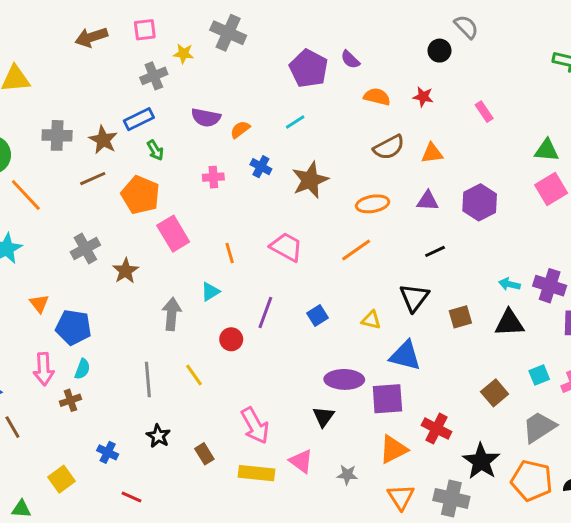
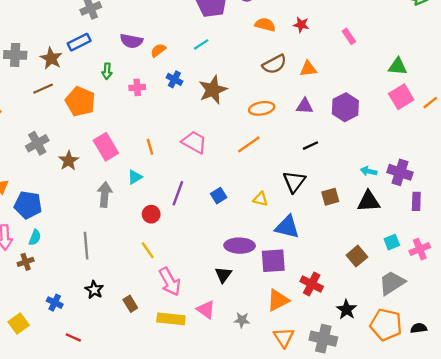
green arrow: (155, 150) -> (107, 71), moved, turned 35
pink rectangle: (173, 234) -> (106, 147), moved
yellow line: (194, 375) -> (148, 250), moved
black star: (481, 461) -> (347, 310), size x0.7

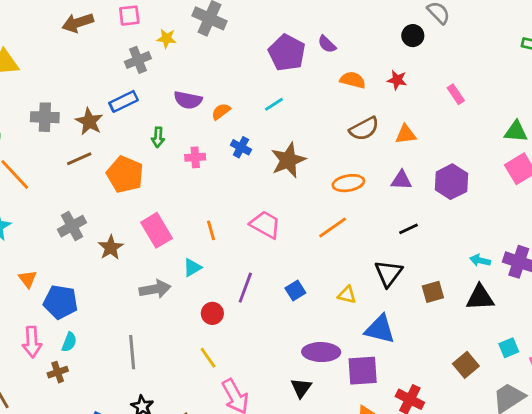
gray arrow: (105, 194) -> (155, 289), turned 75

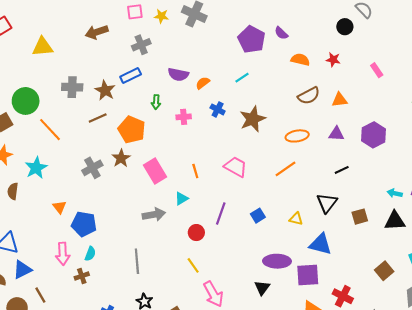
brown arrow: (78, 23) -> (97, 32), moved
yellow star: (167, 38) -> (161, 16), moved
brown star: (111, 248) -> (121, 158), moved

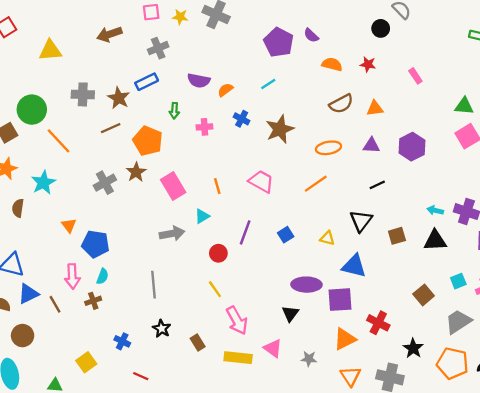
brown line: (40, 295) -> (55, 304), moved

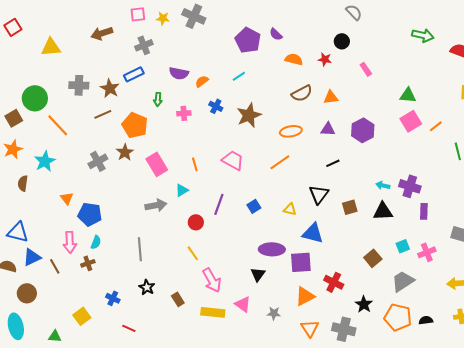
black circle: (381, 28) -> (342, 41), moved

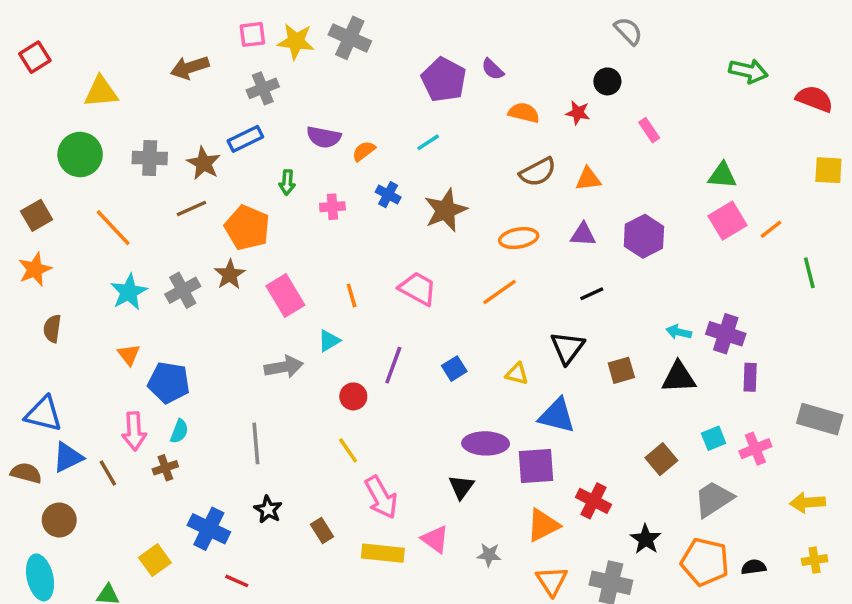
yellow star: (163, 18) -> (296, 41), size x1.5
green circle: (35, 98) -> (80, 155), moved
cyan star: (45, 161) -> (129, 292), moved
blue cross: (113, 298) -> (209, 529), size x1.6

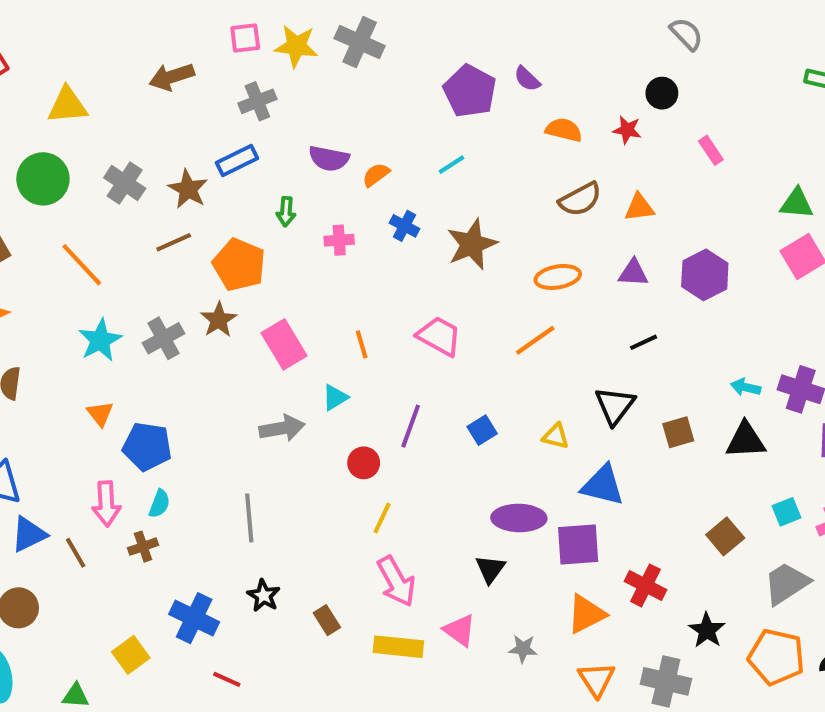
gray cross: (150, 158) -> (125, 183), turned 32
yellow line: (348, 450) -> (382, 518), moved, turned 60

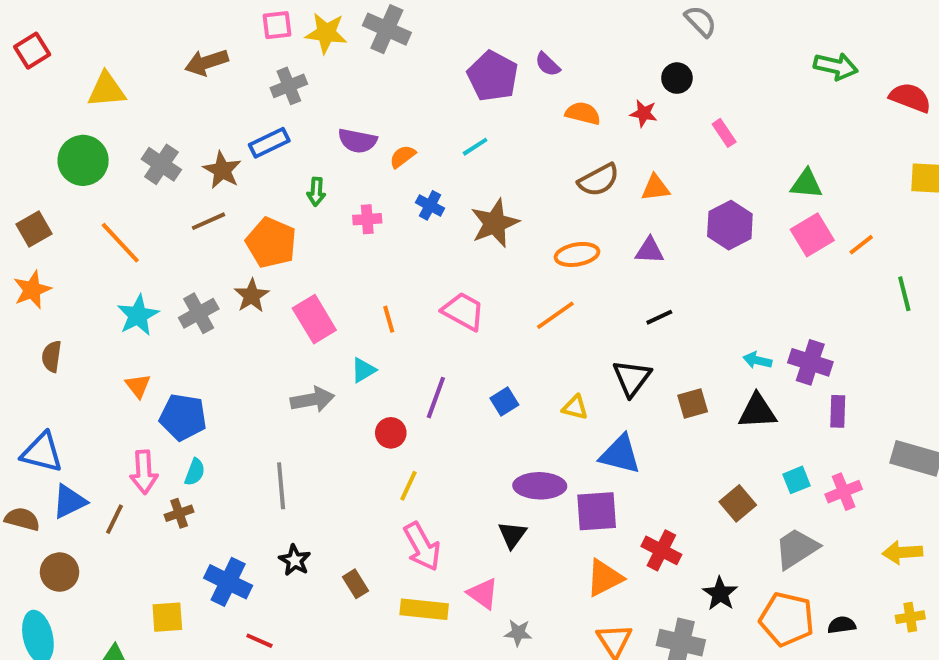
purple hexagon: (705, 275) -> (730, 225), moved
brown line: (76, 553) -> (114, 519), turned 56
gray star: (523, 649) -> (518, 633), moved
yellow square: (131, 655) -> (167, 617), turned 32

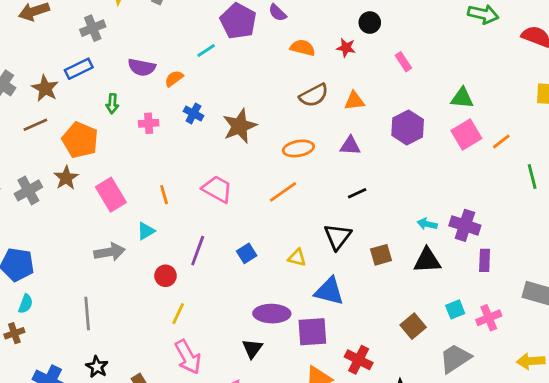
cyan line: (475, 147) -> (206, 51), moved

